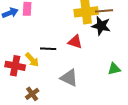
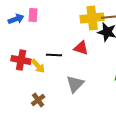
red cross: (15, 66) -> (21, 60), moved
gray triangle: (69, 78) -> (75, 84), turned 48

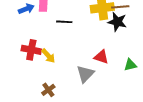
red triangle: (81, 48) -> (101, 57), moved
black line: (54, 55) -> (64, 22), moved

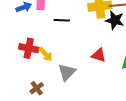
gray triangle: (85, 74) -> (67, 72), moved
brown cross: (48, 90) -> (37, 88), moved

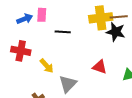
red cross: (29, 48) -> (21, 51), moved

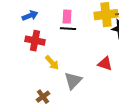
pink rectangle: (42, 15) -> (67, 17), moved
red cross: (21, 51) -> (35, 41), moved

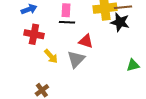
red triangle: (105, 64) -> (86, 41), moved
gray triangle: (73, 81) -> (76, 59), moved

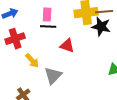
red cross: (34, 34) -> (15, 39), turned -30
gray triangle: (76, 59) -> (53, 76), moved

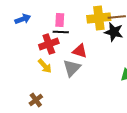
red cross: (15, 39) -> (49, 44), moved
gray triangle: (53, 76) -> (72, 68), moved

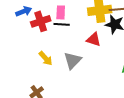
red cross: (49, 44) -> (41, 21), moved
red triangle: (80, 51) -> (94, 39), moved

